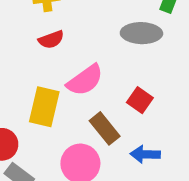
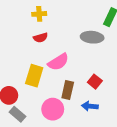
red square: (140, 100) -> (95, 82), moved
brown rectangle: (105, 128) -> (68, 90), turned 48

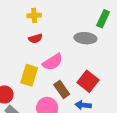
red square: (95, 82) -> (88, 81), size x1.5
brown rectangle: (68, 90) -> (62, 89), turned -48

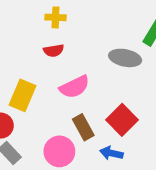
yellow rectangle: (29, 75) -> (23, 95), moved

